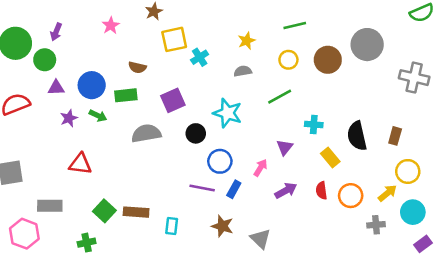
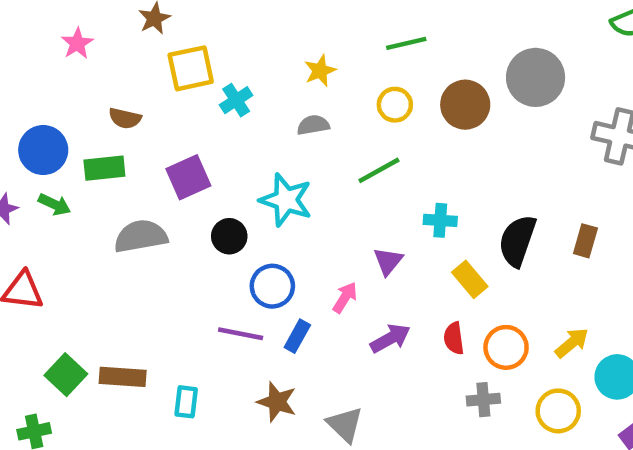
black semicircle: (357, 136) -> (517, 241), turned 32
yellow circle: (408, 171) -> (558, 411), moved
gray cross: (376, 225) -> (483, 400), moved

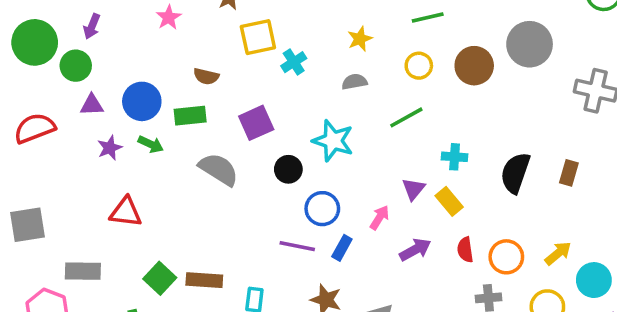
gray semicircle: (141, 236) -> (219, 169), turned 42
yellow rectangle: (470, 279) -> (449, 201), moved

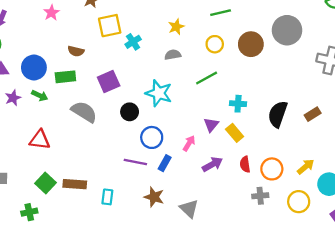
brown rectangle: (569, 173) -> (313, 114), turned 42
red triangle: (126, 212) -> (40, 140), moved

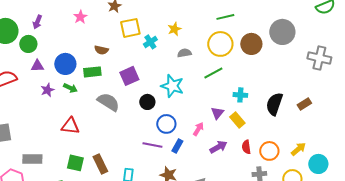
yellow star: (176, 27) -> (174, 29), moved
yellow circle: (215, 44) -> (220, 44), size x1.6
green square: (46, 183) -> (75, 163), turned -30
brown rectangle: (75, 184) -> (100, 164), turned 60

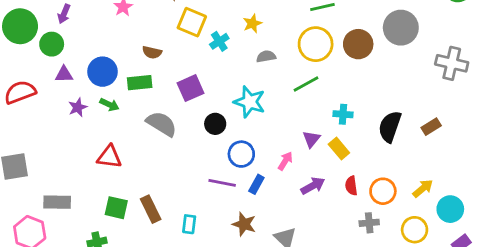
yellow square: (130, 28) -> (192, 22), turned 35

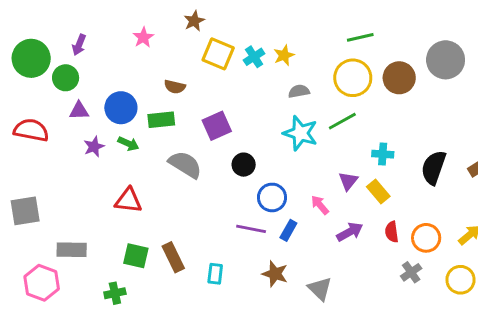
cyan cross: (219, 41) -> (254, 57), moved
red semicircle: (20, 92) -> (31, 130), turned 32
cyan star: (250, 102) -> (300, 133), moved
pink arrow: (285, 161) -> (320, 205), turned -72
gray cross: (369, 223) -> (411, 272), turned -30

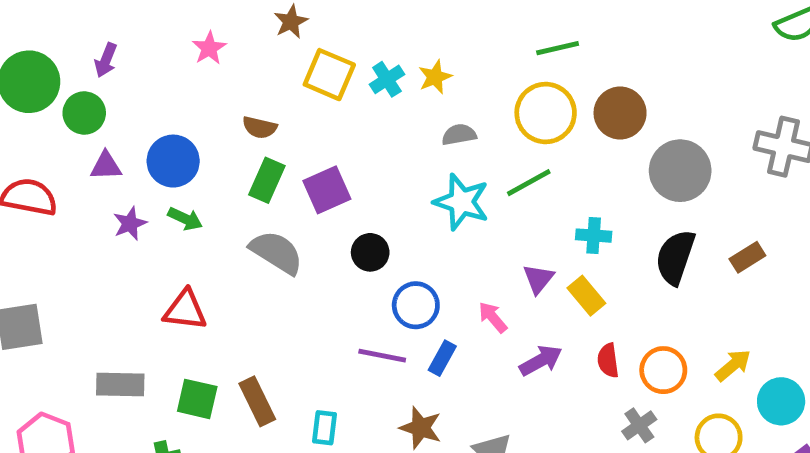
gray circle: (446, 60) -> (680, 171), moved
green rectangle: (161, 120) -> (267, 180), moved, turned -60
gray rectangle: (72, 250) -> (120, 385), moved

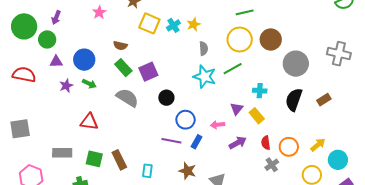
gray semicircle: (459, 135) -> (204, 49), turned 96
green rectangle: (267, 180) -> (123, 68), turned -66
pink arrow: (493, 317) -> (218, 125), turned -56
gray cross: (639, 425) -> (272, 165), moved

